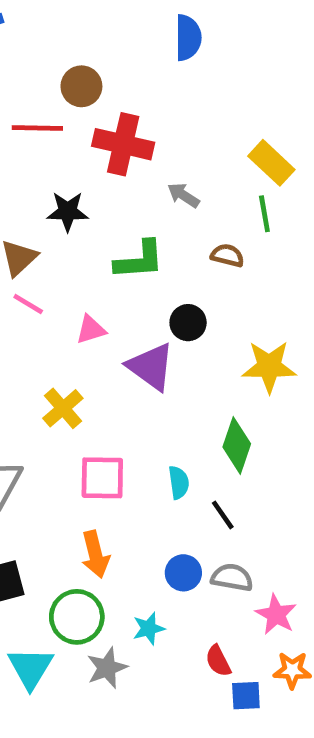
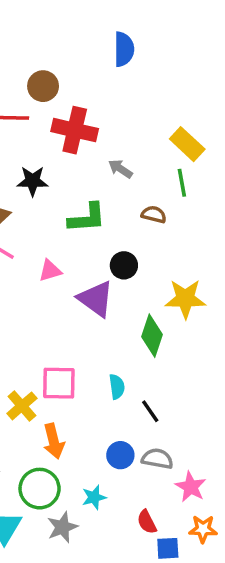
yellow cross: (63, 408) -> (22, 406), moved
green diamond: (237, 445) -> (152, 336), moved

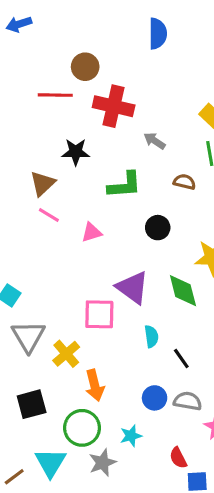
purple triangle: (96, 299) -> (132, 288), moved
green diamond: (152, 336) -> (183, 291), turned -33
pink square: (59, 383) -> (99, 314), moved

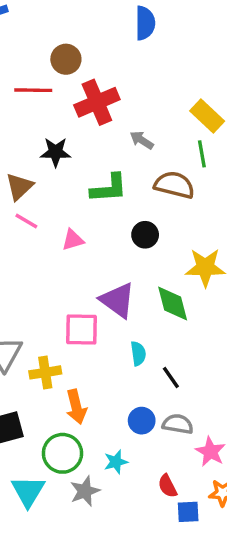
red cross: (114, 106) -> (97, 102), turned -36
brown semicircle: (185, 182) -> (174, 185), size x1.6
yellow cross: (66, 354) -> (45, 372), turned 32

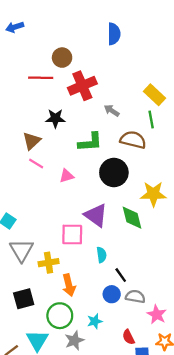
black circle: (145, 235) -> (114, 173), size x1.6
cyan semicircle: (138, 353) -> (101, 255), moved
black line: (171, 378) -> (121, 275), moved

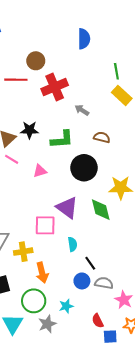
black star: (55, 118) -> (29, 130), moved
green line: (151, 120) -> (116, 71), moved
brown semicircle: (133, 140) -> (102, 137), size x0.7

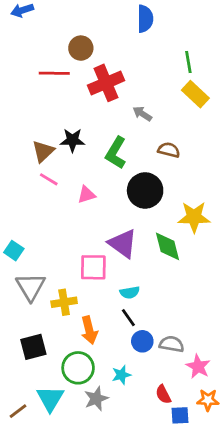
green L-shape: (62, 139) -> (116, 153), turned 125
cyan semicircle: (72, 244) -> (130, 292), turned 88
black line: (90, 263) -> (128, 318), moved

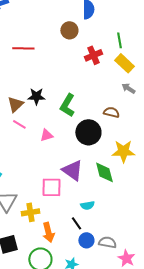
brown circle: (81, 48) -> (69, 30), moved
red cross: (106, 83) -> (93, 55), moved, size x0.7
gray arrow: (142, 114) -> (128, 88), moved
brown semicircle: (169, 150) -> (111, 112), moved
cyan semicircle: (130, 292) -> (87, 205), moved

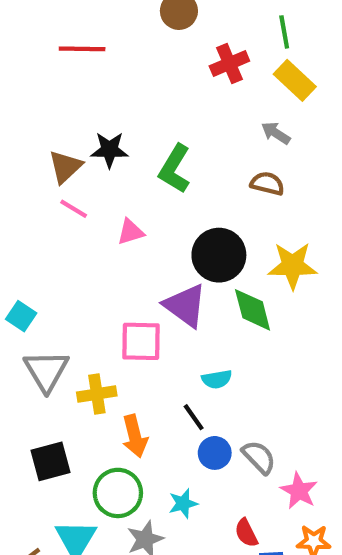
gray arrow: (128, 88) -> (276, 133), moved
black circle: (88, 132) -> (219, 255), moved
gray semicircle: (107, 242) -> (259, 457), turned 36

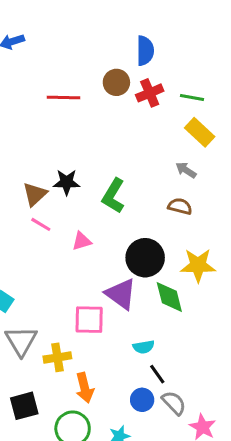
green line: (284, 32) -> (192, 97), turned -70
red line: (82, 49) -> (64, 97), moved
red cross: (229, 64) -> (150, 93), moved
black line: (194, 417) -> (157, 374), moved

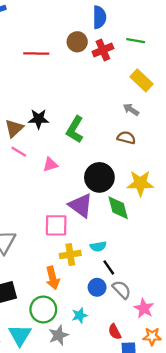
green line: (192, 97) -> (136, 41), moved
yellow cross: (57, 357) -> (70, 255), moved

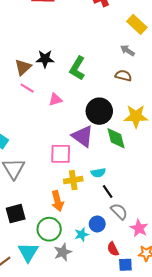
blue circle: (97, 287) -> (97, 224), moved

